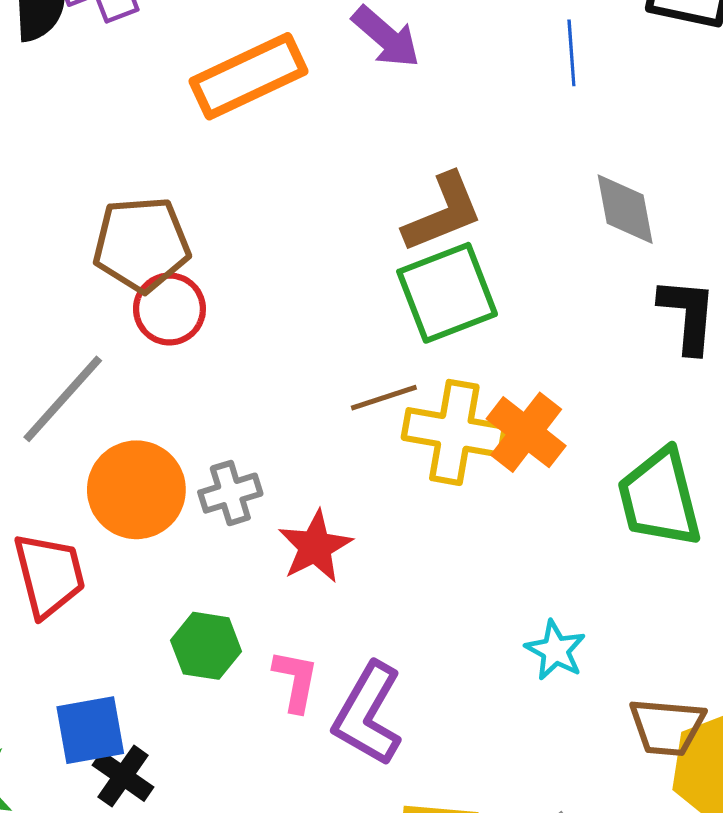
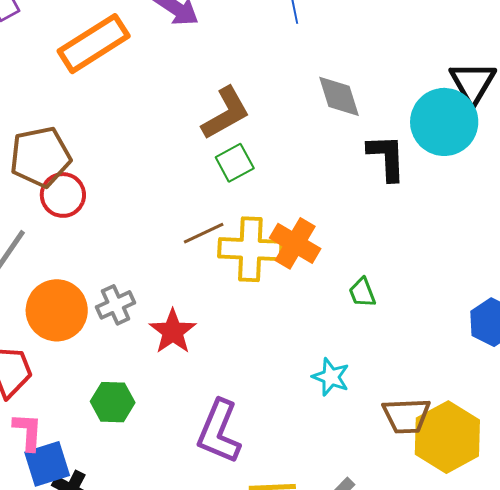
green square: (447, 293) -> (235, 163), size x0.6
green trapezoid: (659, 498) -> (362, 293), moved, size x0.5
pink L-shape: (296, 681) -> (28, 432), moved

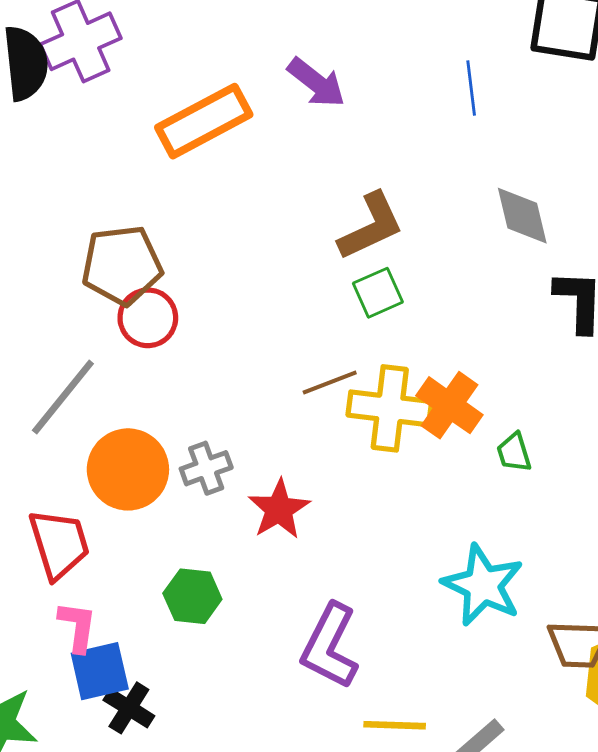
green trapezoid: (362, 293) -> (514, 452), moved
cyan star: (331, 377) -> (483, 585), size x1.6

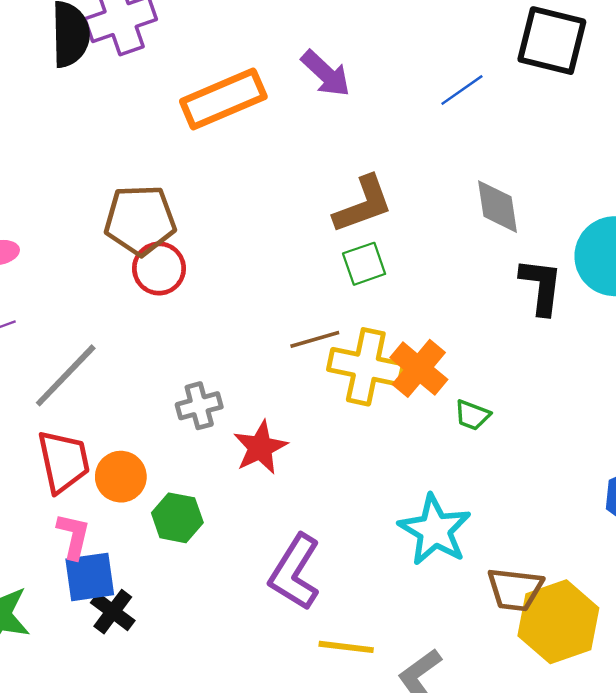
blue line: (471, 88) -> (462, 90), turned 57
gray line: (63, 397) -> (66, 375), moved
green trapezoid: (514, 452) -> (472, 415), turned -57
orange circle: (128, 469) -> (121, 477), moved, size x0.7

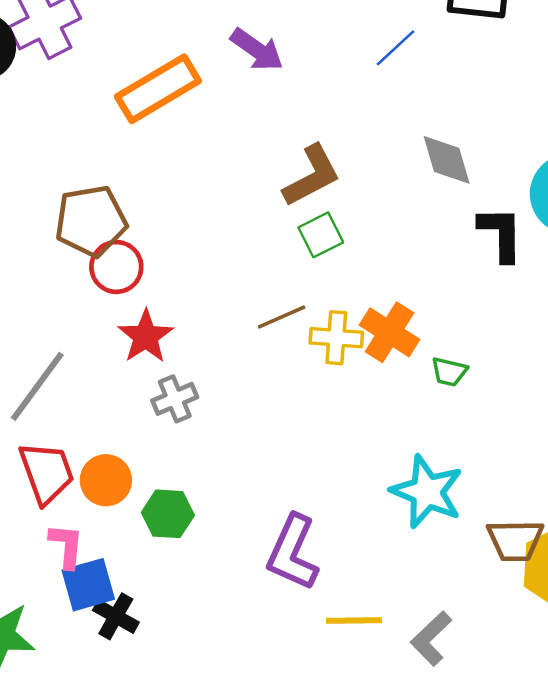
yellow cross: (366, 367) -> (336, 338), size x0.7
red star: (260, 447) -> (146, 336), moved

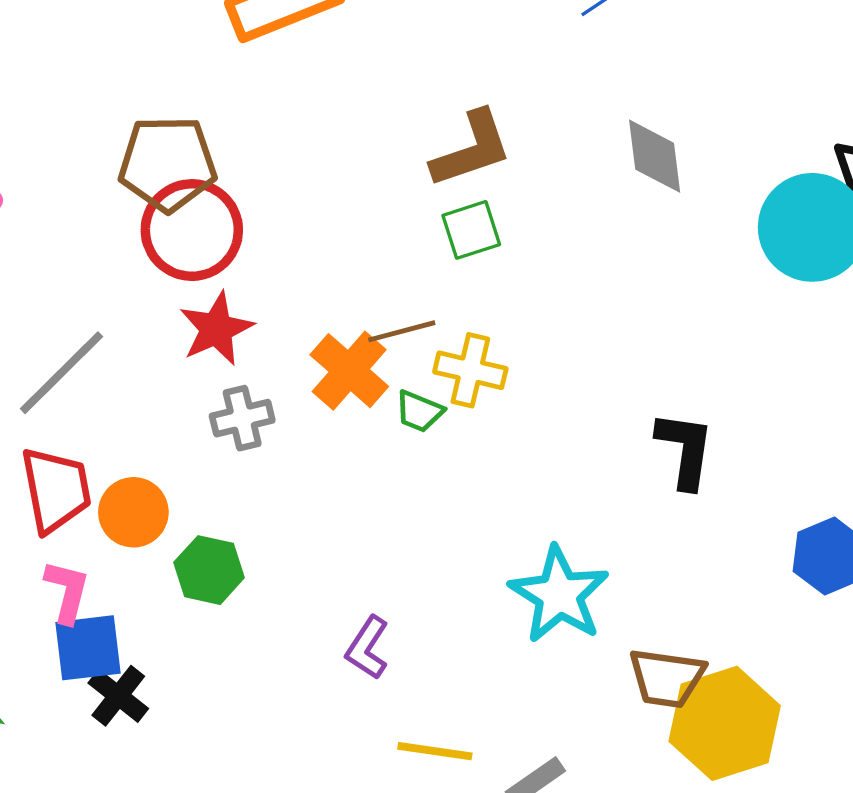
black L-shape: (501, 234) -> (685, 450), moved
red circle: (116, 267) -> (192, 230), size x1.4
orange cross: (389, 332) -> (349, 371), moved
green trapezoid: (449, 372) -> (419, 411), moved
purple L-shape: (293, 553) -> (367, 648), size x0.6

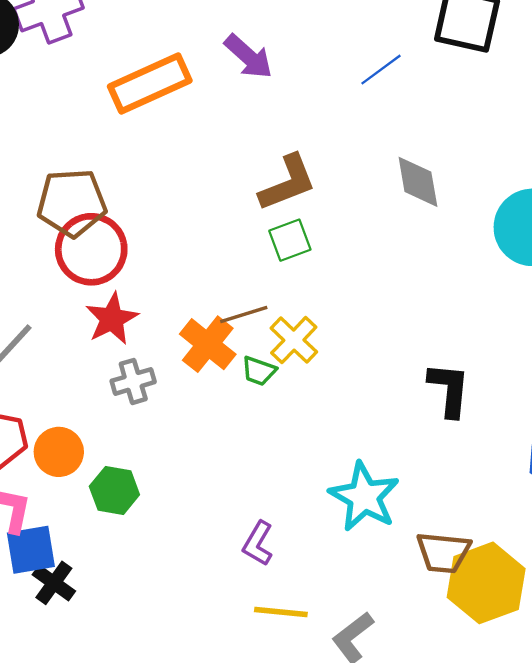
yellow cross: (470, 370) -> (294, 340), turned 33
purple L-shape: (367, 648) -> (258, 543), moved

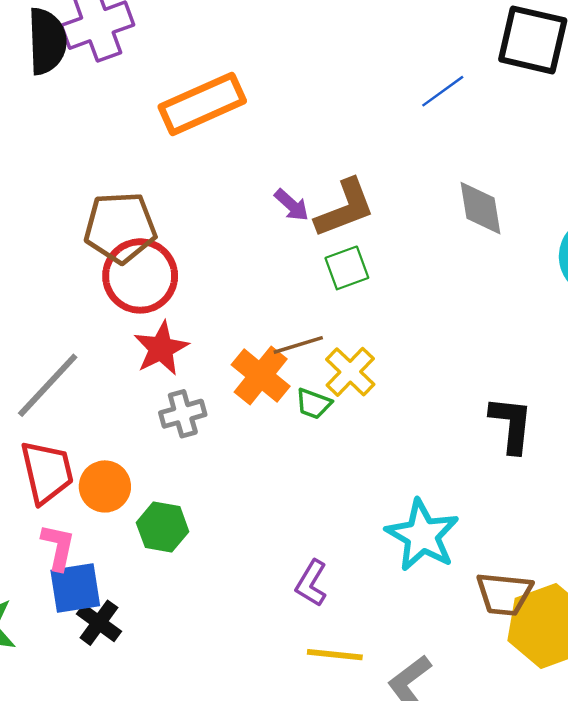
purple arrow: (248, 57) -> (292, 205), moved, size x0.7

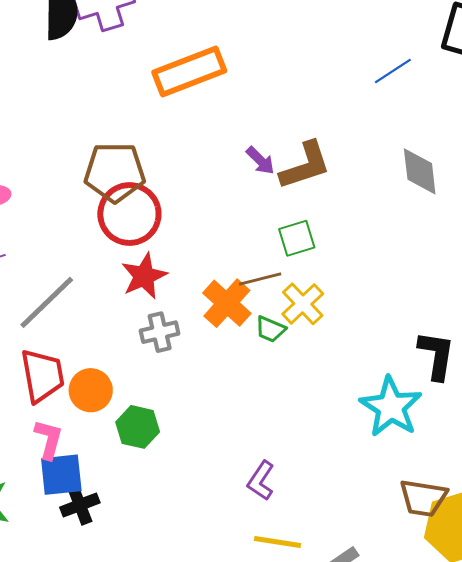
green square: (347, 268) -> (297, 238), moved
cyan star: (422, 535) -> (391, 407), moved
black cross: (99, 623) -> (80, 505), turned 30

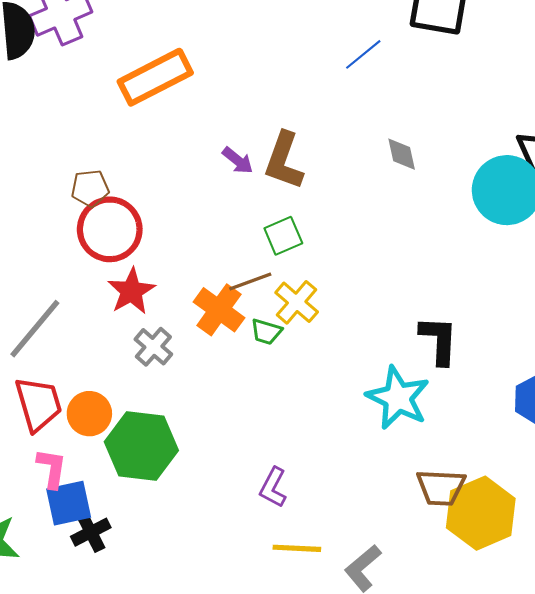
brown L-shape: (305, 166) -> (284, 161), turned 134
gray diamond: (420, 171) -> (402, 154), size x0.7
brown pentagon: (115, 172) -> (90, 188), size x0.6
gray cross: (160, 332) -> (153, 347), turned -30
green hexagon: (138, 427) -> (141, 446), size x1.6

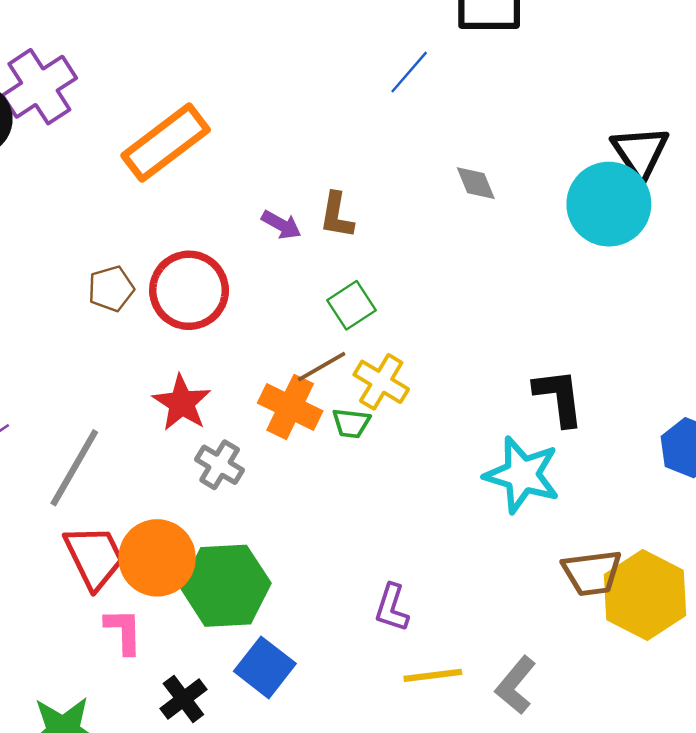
brown L-shape: (284, 161) -> (337, 215), size x0.7
red circle: (110, 229) -> (189, 290), moved
orange circle: (89, 414) -> (157, 558), size x1.4
blue square: (69, 503) -> (265, 667), moved, turned -30

